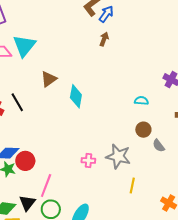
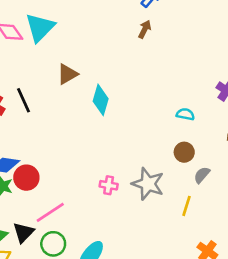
gray semicircle: (159, 146) -> (202, 175), turned 72
pink line: (46, 186) -> (50, 212), turned 30
yellow line: (132, 186) -> (187, 206), moved

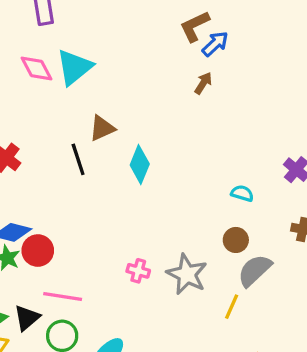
black line: (23, 100) -> (78, 159), moved
gray semicircle: (202, 175) -> (255, 270), size x1.6
pink line: (50, 212) -> (63, 297), turned 36

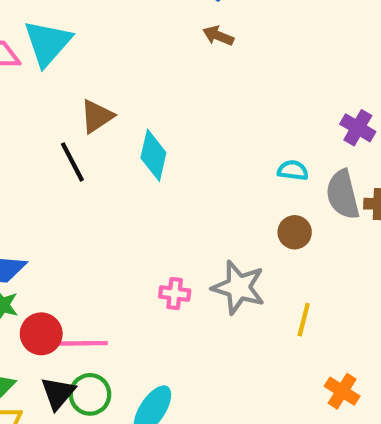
brown arrow: (203, 83) -> (218, 36), turned -90
red circle: (38, 251) -> (41, 334), moved
gray semicircle: (255, 270) -> (343, 195), moved, turned -51
black triangle: (27, 318) -> (58, 393), moved

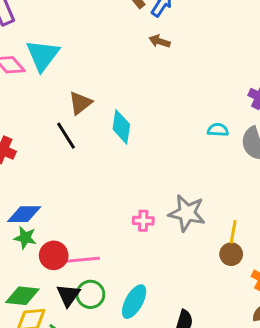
brown circle: (295, 232) -> (231, 254), moved

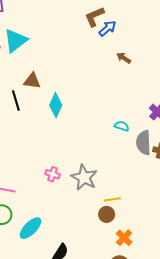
brown arrow: (160, 41) -> (124, 58), moved
brown triangle: (80, 103) -> (32, 81), turned 30
yellow line: (233, 232) -> (112, 199), turned 56

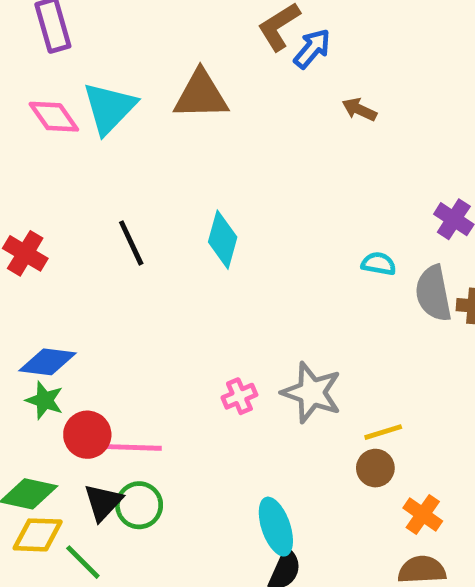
brown triangle: (32, 81) -> (201, 95), moved, size x1.4
pink cross: (53, 174) -> (239, 396), turned -32
cyan ellipse: (30, 228) -> (276, 527), moved, turned -55

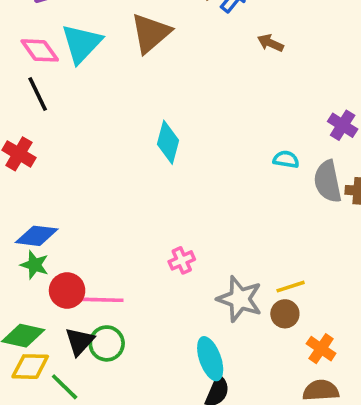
brown triangle: (201, 95) -> (151, 33), turned -39
black line: (131, 243) -> (38, 94), moved
gray star: (312, 392) -> (240, 299), moved

